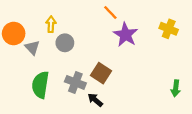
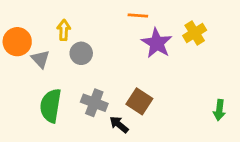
orange line: (110, 13) -> (138, 15), turned -42
yellow cross: (169, 29) -> (195, 33), moved, turned 36
brown square: (101, 73) -> (139, 101), moved

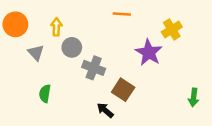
orange circle: (17, 42) -> (15, 24), moved
purple star: (157, 43) -> (149, 53), moved
gray cross: (94, 103) -> (94, 68), moved
green semicircle: (51, 106) -> (45, 94), size x0.6

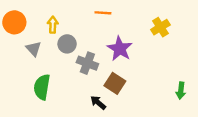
orange line: (122, 14) -> (103, 13), moved
purple star: (149, 53) -> (120, 49), moved
green semicircle: (45, 94) -> (42, 87), size x1.5

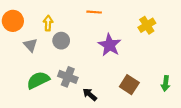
gray cross: (87, 63) -> (68, 77), moved
brown square: (115, 83) -> (129, 85), moved
green semicircle: (42, 87) -> (38, 80), turned 55

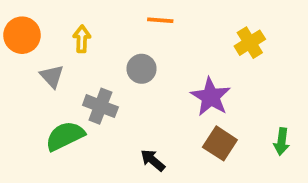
gray circle: (61, 41) -> (142, 69), moved
purple star: (110, 45) -> (211, 97), moved
gray cross: (68, 77) -> (100, 106), moved

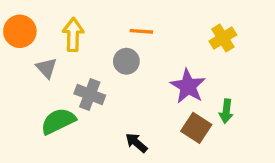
orange line: (160, 20) -> (141, 31), moved
yellow arrow: (82, 39) -> (73, 35), size x1.4
green arrow: (282, 142) -> (226, 111), moved

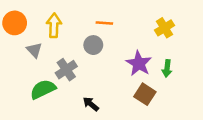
gray cross: (90, 95) -> (66, 70), turned 35
green arrow: (226, 111) -> (167, 68), moved
black arrow: (136, 143) -> (91, 104), moved

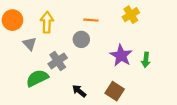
yellow cross: (165, 28) -> (131, 15), moved
brown square: (145, 94) -> (115, 91), moved

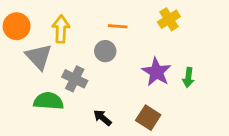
gray triangle: (30, 44) -> (39, 57), size x1.5
gray cross: (58, 61) -> (75, 79), turned -30
green semicircle: (37, 78) -> (48, 101), turned 30

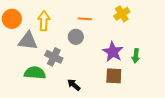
gray triangle: (39, 57) -> (28, 41), turned -40
brown square: (148, 118) -> (114, 76), moved, turned -30

